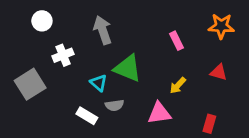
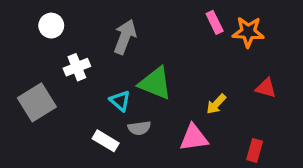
orange star: (221, 26) -> (248, 32), moved
gray arrow: (103, 30) -> (125, 37), turned 40
pink rectangle: (176, 41) -> (215, 22), moved

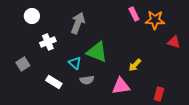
red triangle: (266, 88) -> (174, 42), moved
gray square: (37, 102) -> (23, 64), size x0.6
white rectangle: (106, 141) -> (54, 82), moved

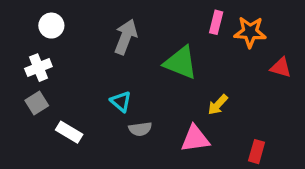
pink rectangle: (134, 14) -> (216, 22), turned 40
white cross: (48, 42) -> (38, 68), moved
green triangle: (97, 52) -> (181, 63), moved
white rectangle: (54, 82) -> (69, 132), moved

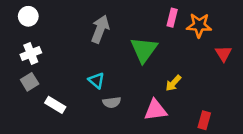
white circle: (51, 26) -> (28, 16), moved
green triangle: (181, 63) -> (144, 50), turned 44
red triangle: (281, 68) -> (223, 54), turned 42

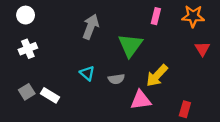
orange star: (199, 25) -> (193, 16), moved
gray square: (30, 82) -> (27, 92), moved
yellow arrow: (173, 83) -> (157, 76), size x1.5
gray semicircle: (112, 102) -> (116, 79), moved

